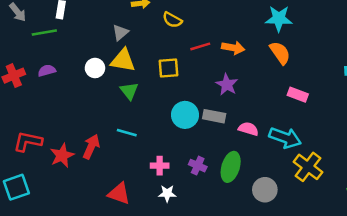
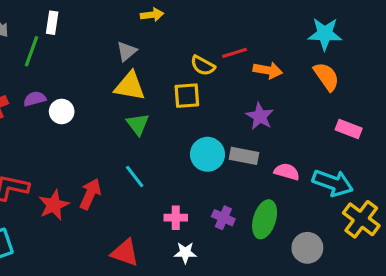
yellow semicircle: (172, 20) -> (203, 66), moved
green line: (44, 33) -> (32, 51), turned -60
red line: (200, 46) -> (234, 53), moved
white circle: (95, 68) -> (62, 111), moved
cyan line: (127, 133) -> (135, 176), turned 36

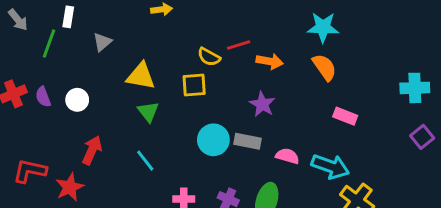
gray triangle: (127, 51) -> (102, 42), moved
purple semicircle: (35, 99) -> (43, 97), moved, turned -96
red arrow: (90, 194) -> (92, 150), moved

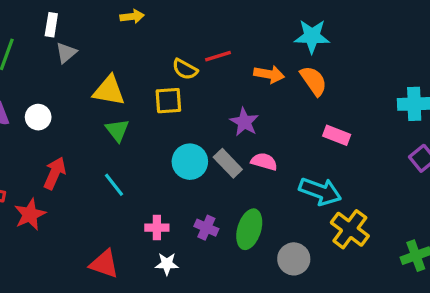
white rectangle: (68, 17) -> (51, 25), moved
orange arrow: (270, 61) -> (269, 74), moved
gray rectangle: (247, 141) -> (228, 163), turned 35
pink semicircle: (287, 156) -> (264, 162), moved

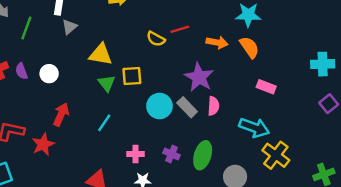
yellow square: (168, 101) -> (132, 76), moved
purple star: (244, 122) -> (199, 77), size x1.4
pink semicircle: (264, 162) -> (213, 106), turned 78
cyan line: (114, 185) -> (104, 123), turned 72

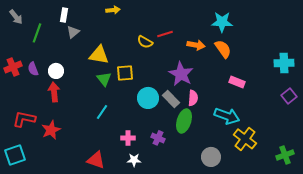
red arrow: (61, 114) -> (54, 92), moved, turned -30
green ellipse: (203, 155) -> (184, 121), moved

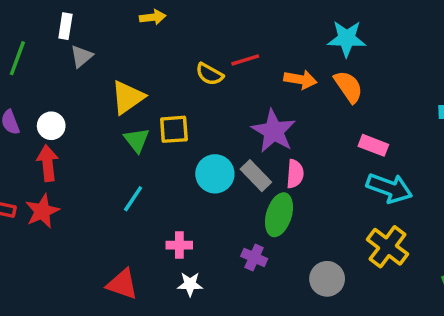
yellow triangle: (99, 55) -> (128, 97), turned -45
cyan arrow: (227, 116) -> (389, 188), moved
red star: (51, 130) -> (42, 211), moved
purple cross: (158, 138) -> (254, 257), moved

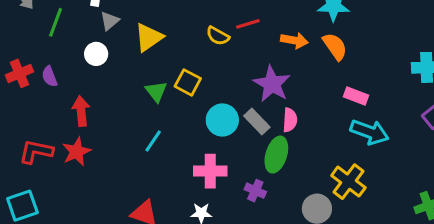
yellow triangle: (128, 97) -> (149, 37), moved
white circle: (51, 126) -> (96, 54), moved
yellow square: (174, 129) -> (188, 82), turned 32
pink cross: (179, 245) -> (210, 171), moved, size x1.5
yellow cross: (388, 247) -> (348, 182), moved

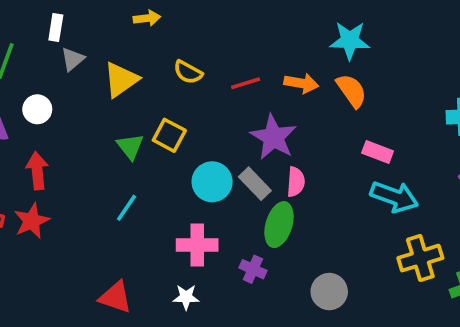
red line: (248, 24) -> (246, 83), moved
yellow semicircle: (218, 36) -> (188, 72), moved
white circle: (96, 54) -> (37, 109), moved
yellow cross: (348, 182) -> (420, 258), moved, turned 36

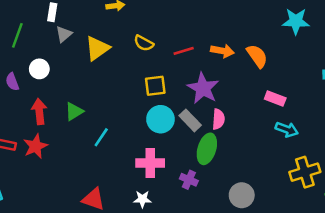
cyan star: (350, 40) -> (296, 21), moved
yellow square: (169, 135) -> (155, 86), moved, turned -35
green triangle: (130, 146) -> (74, 111), moved, turned 36
cyan arrow: (394, 197) -> (287, 129), size x0.7

